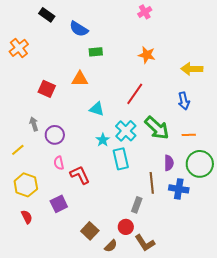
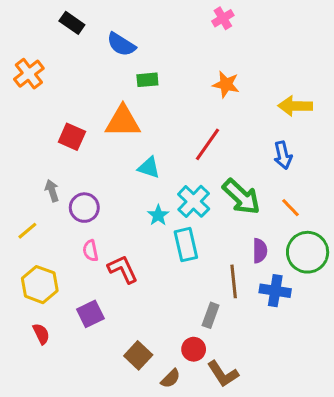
orange triangle: (80, 79) -> (123, 121), size x1.4
orange line: (189, 135) -> (291, 208), turned 48

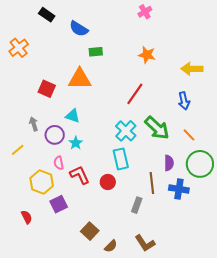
cyan triangle: (149, 168) -> (73, 116), moved
cyan star: (158, 215) -> (76, 143), moved
yellow hexagon: (40, 285) -> (42, 182), moved
red circle: (194, 349) -> (108, 182), moved

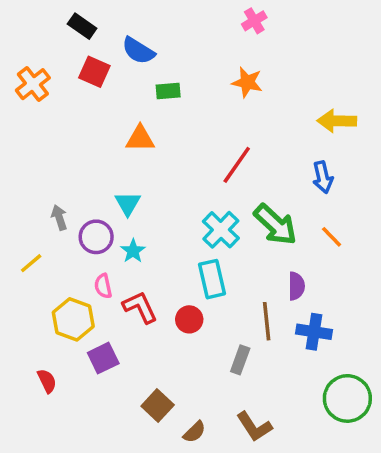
orange star: (147, 55) -> (247, 82), moved
orange triangle: (80, 79) -> (140, 138), size x0.7
red square: (47, 89) -> (94, 72), moved
cyan triangle: (73, 116) -> (128, 203), turned 42
green circle: (200, 164) -> (347, 398), moved

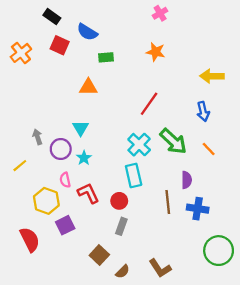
gray rectangle: (240, 360) -> (121, 226), moved
red semicircle: (47, 381) -> (30, 240), size x1.6

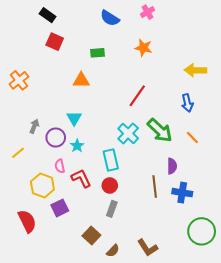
blue semicircle: (87, 32) -> (110, 18), moved
orange cross: (21, 53) -> (19, 80), moved
gray arrow: (38, 137) -> (34, 126), turned 40
cyan rectangle: (134, 176) -> (111, 160), moved

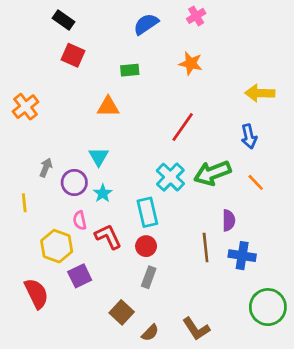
blue semicircle: (110, 18) -> (146, 24), turned 114
green arrow: (160, 130) -> (212, 173), turned 116
yellow line: (18, 153) -> (24, 203), turned -56

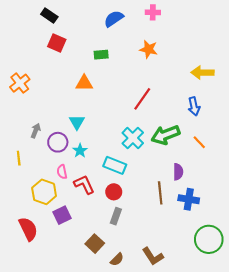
pink cross: (196, 16) -> (153, 12), turned 32
cyan rectangle: (147, 212) -> (115, 165), turned -55

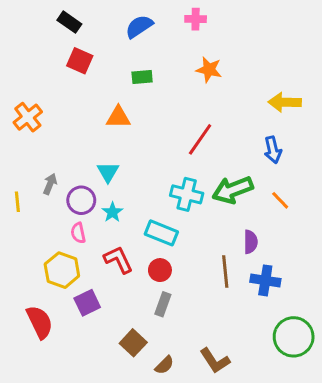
pink cross: (153, 12) -> (196, 19), moved
blue semicircle: (114, 19) -> (139, 27), moved
cyan cross: (133, 138) -> (187, 194), turned -30
yellow line: (19, 158) -> (17, 202), moved
pink semicircle: (62, 172) -> (78, 233), moved

